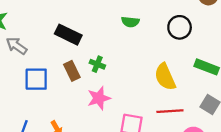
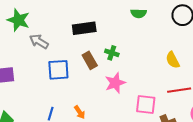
black rectangle: (68, 35) -> (84, 28), turned -30
yellow semicircle: (165, 77) -> (173, 60), size x0.7

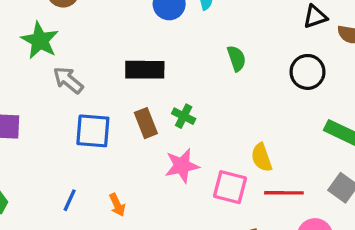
green semicircle: (139, 13) -> (237, 58), turned -119
yellow semicircle: (173, 60) -> (262, 157), moved
pink square: (146, 104) -> (230, 187), moved

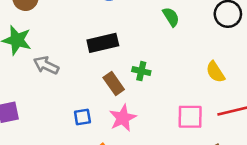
blue square: (93, 131) -> (82, 117), moved, size x0.6
yellow semicircle: (262, 157) -> (215, 72), moved
pink star: (182, 166) -> (123, 118), moved

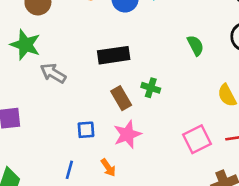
green semicircle: (171, 17) -> (195, 45), moved
pink square: (190, 117) -> (197, 139), turned -32

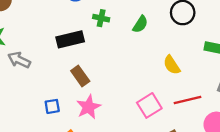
green semicircle: (195, 45) -> (140, 24), turned 66
green cross: (151, 88) -> (101, 18), moved

